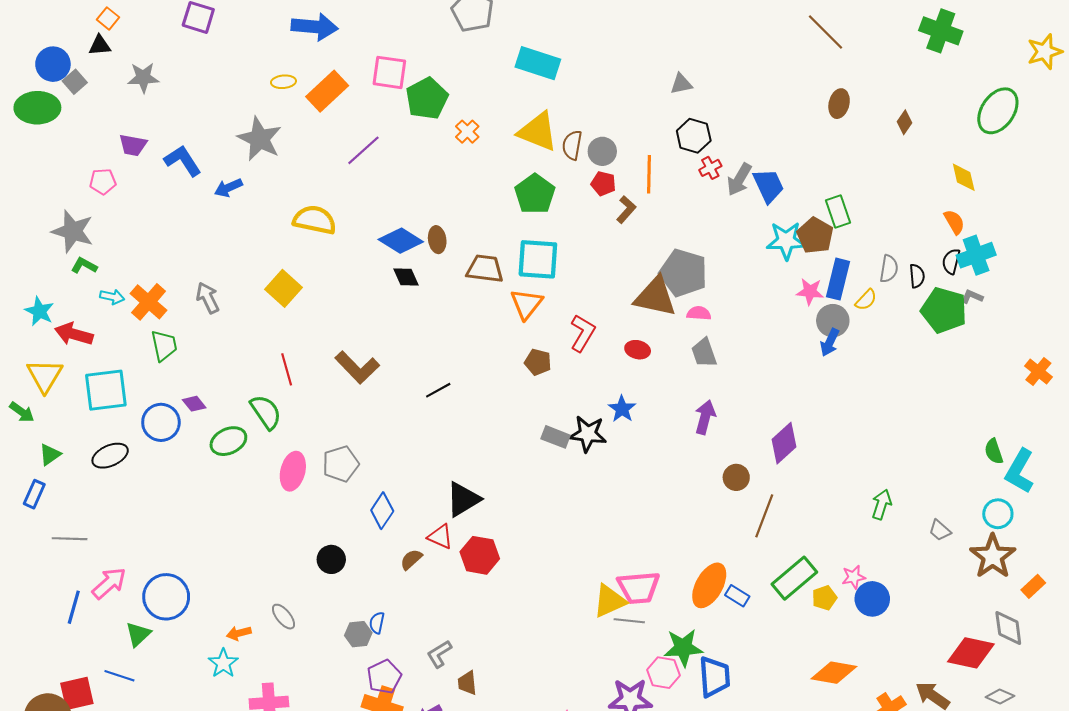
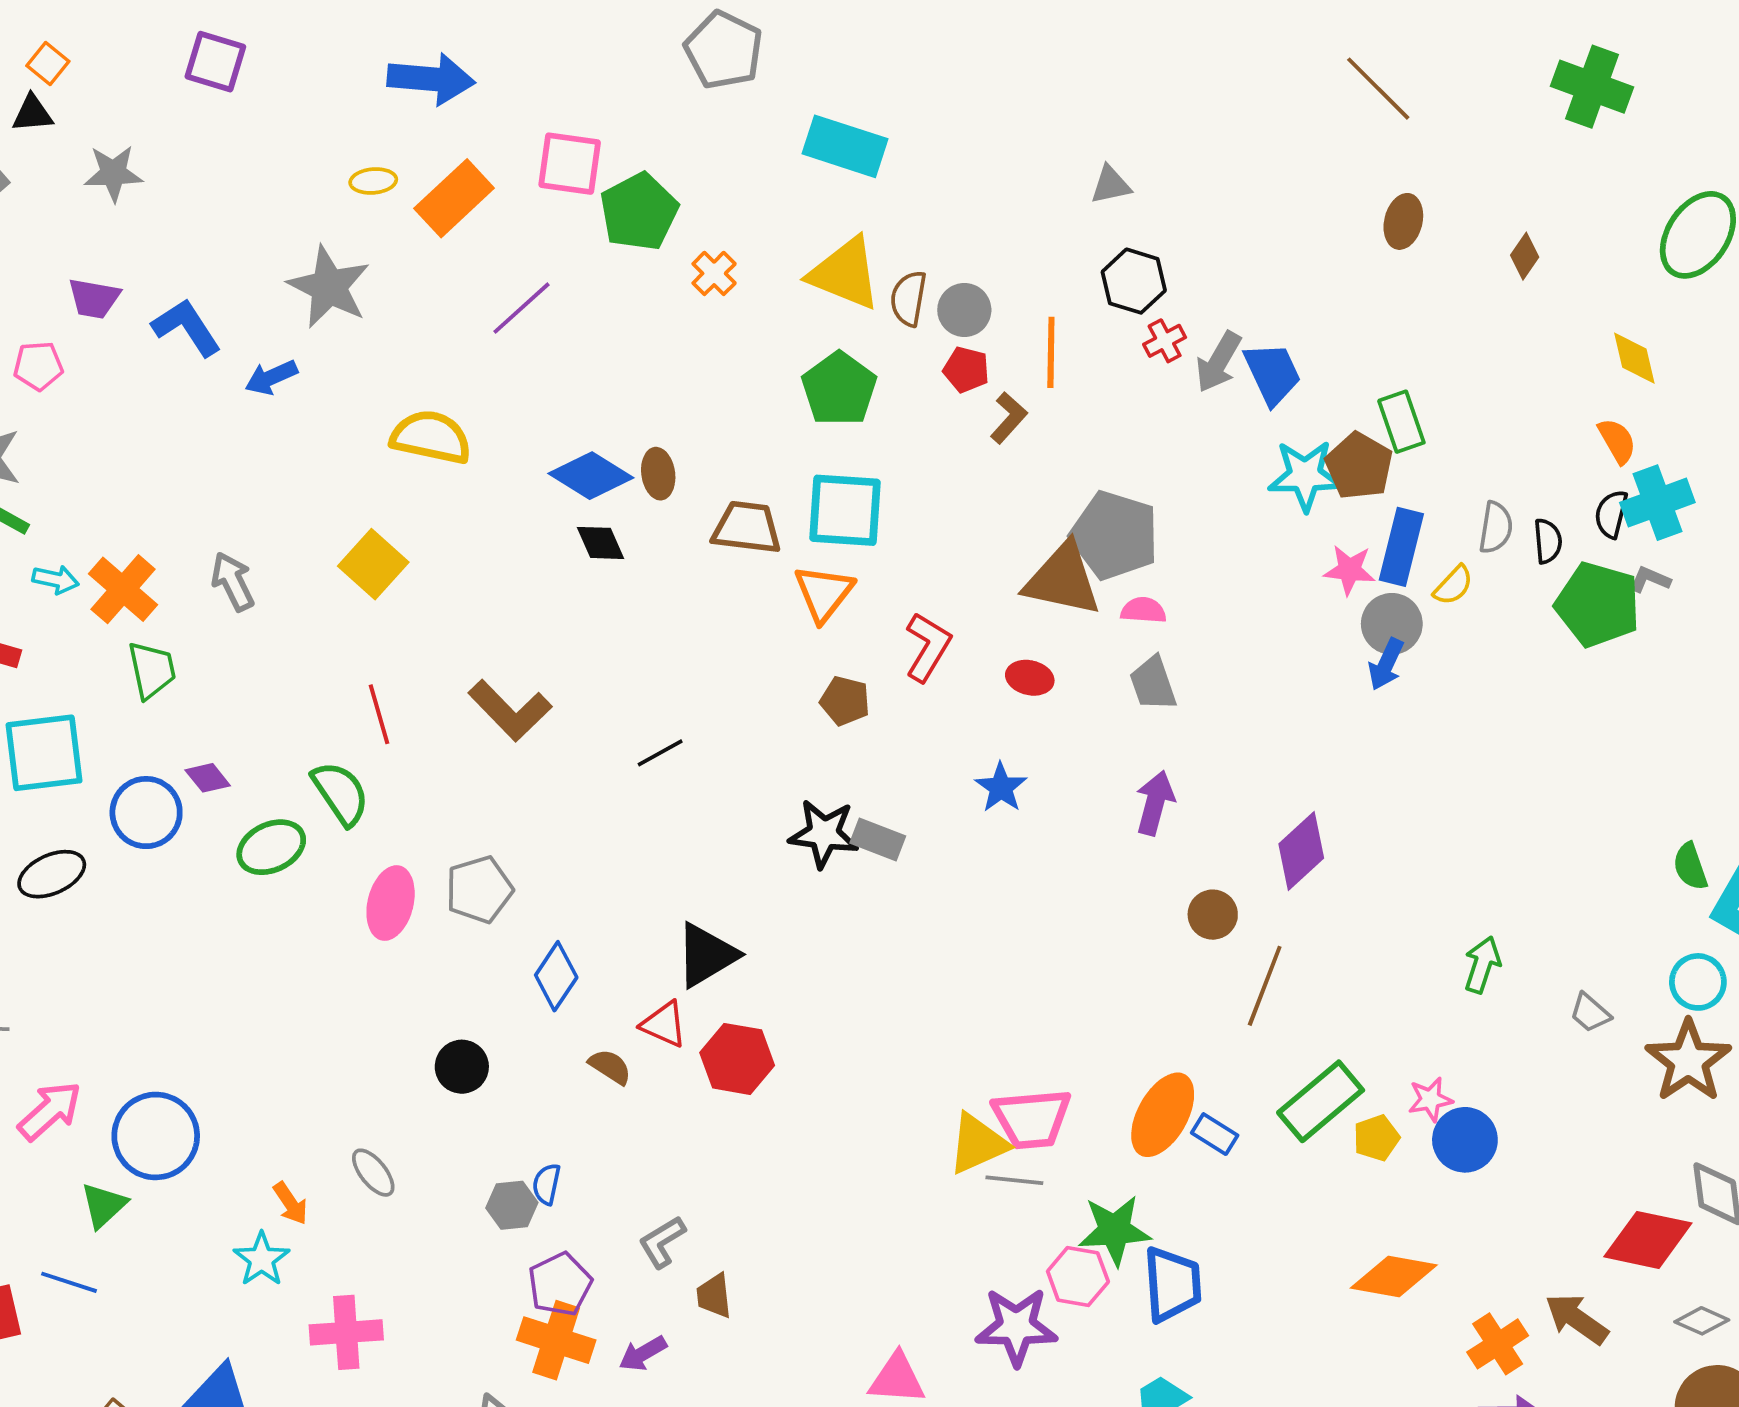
black star: (588, 434) -> (824, 834), moved
brown semicircle: (411, 559) -> (610, 1067), turned 75
orange arrow: (239, 633) -> (290, 1203), turned -110

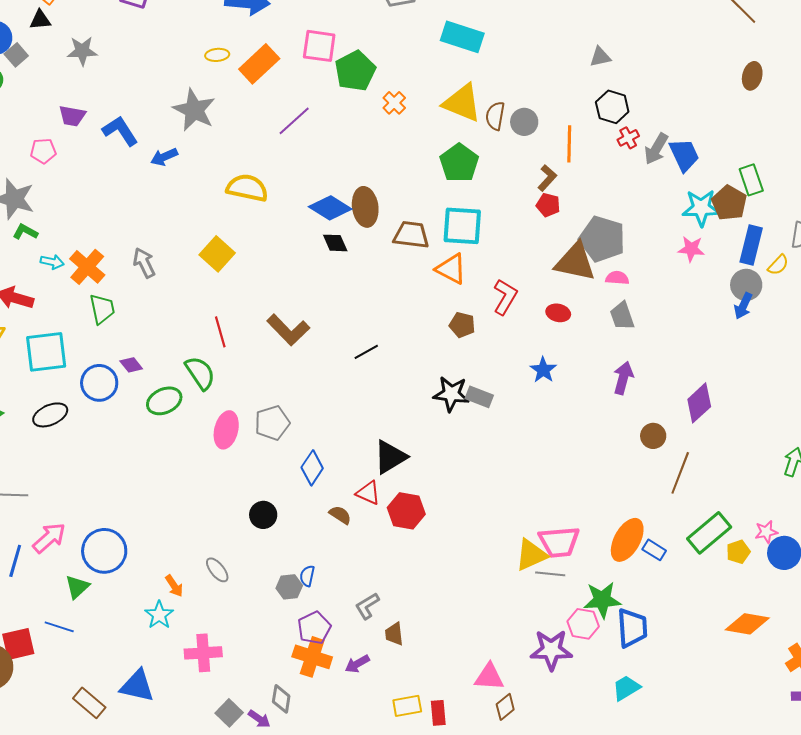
red pentagon: (966, 370) -> (548, 205), moved
brown ellipse: (658, 474) -> (365, 207), size x1.5
pink star: (1349, 570) -> (691, 249), moved
orange triangle: (824, 593) -> (451, 269), turned -40

